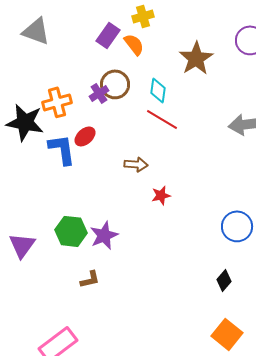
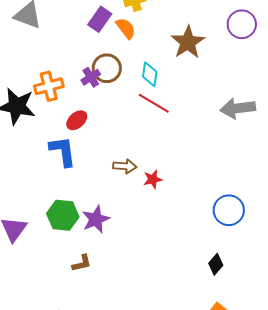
blue L-shape: (62, 149) -> (63, 151), moved
brown arrow: (136, 164) -> (125, 166), moved

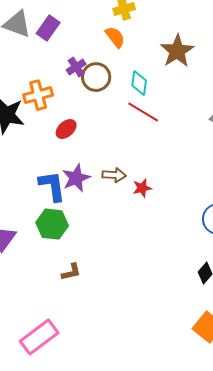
purple rectangle: (100, 19) -> (48, 28), moved
purple cross: (91, 77) -> (76, 67), moved
blue L-shape: (63, 151) -> (52, 186), moved
purple star: (96, 219) -> (76, 178), moved

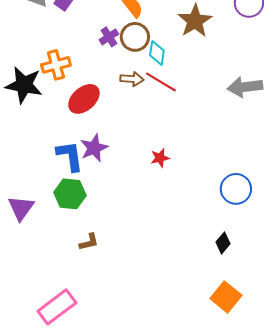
purple cross: (76, 67) -> (109, 37), moved
brown circle: (96, 77) -> (135, 37), moved
red ellipse: (66, 129) -> (84, 99), size x1.5
brown arrow: (114, 175) -> (132, 79), moved

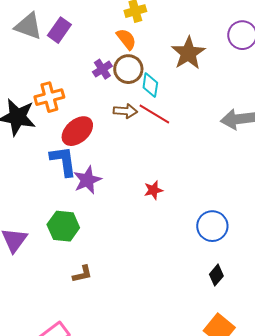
blue L-shape: (70, 156) -> (63, 161), moved
blue circle: (236, 189) -> (212, 226), moved

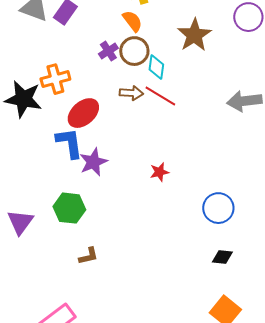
black diamond: (216, 275) -> (222, 257), turned 55

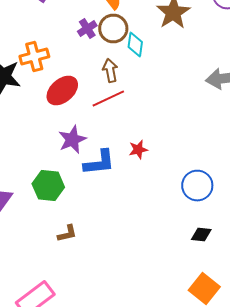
brown arrow: (131, 93) -> (110, 70), turned -105
red line: (160, 96) -> (108, 98), moved, turned -56
blue L-shape: (69, 143) -> (99, 162), moved, turned 92

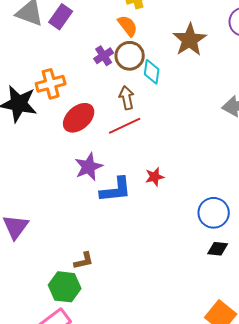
green hexagon: (48, 186) -> (65, 287), moved
black diamond: (201, 234) -> (218, 249), moved

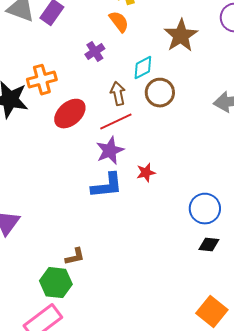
brown circle: (130, 56) -> (160, 93), moved
cyan diamond: (152, 72) -> (143, 68), turned 55
purple star: (89, 167) -> (110, 151), moved

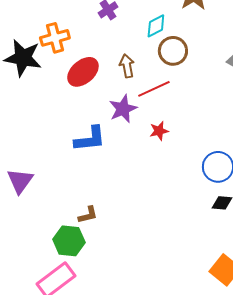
brown arrow: (118, 94) -> (127, 66), moved
red line: (116, 122) -> (154, 89), moved
blue L-shape: (107, 186) -> (90, 139), moved

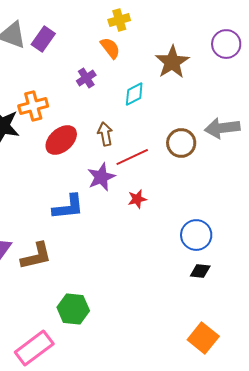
brown circle: (173, 51) -> (181, 143), moved
brown L-shape: (88, 215) -> (36, 256), moved, size x1.6
green hexagon: (69, 241) -> (73, 309), moved

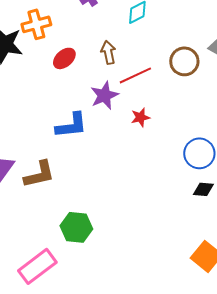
red ellipse: (61, 140) -> (64, 58), size x0.7

